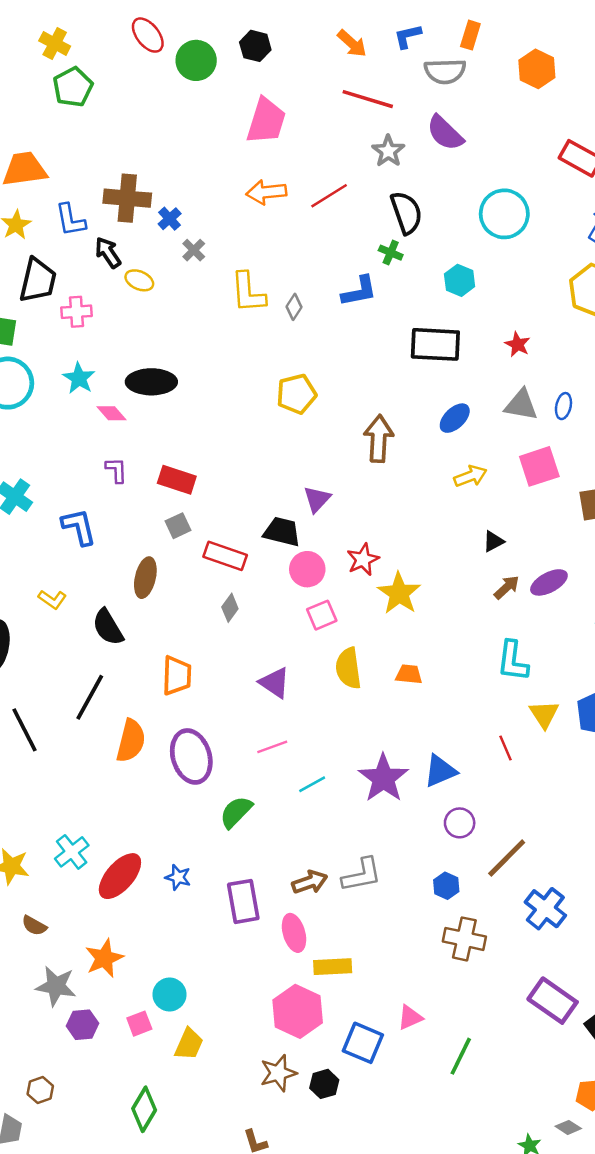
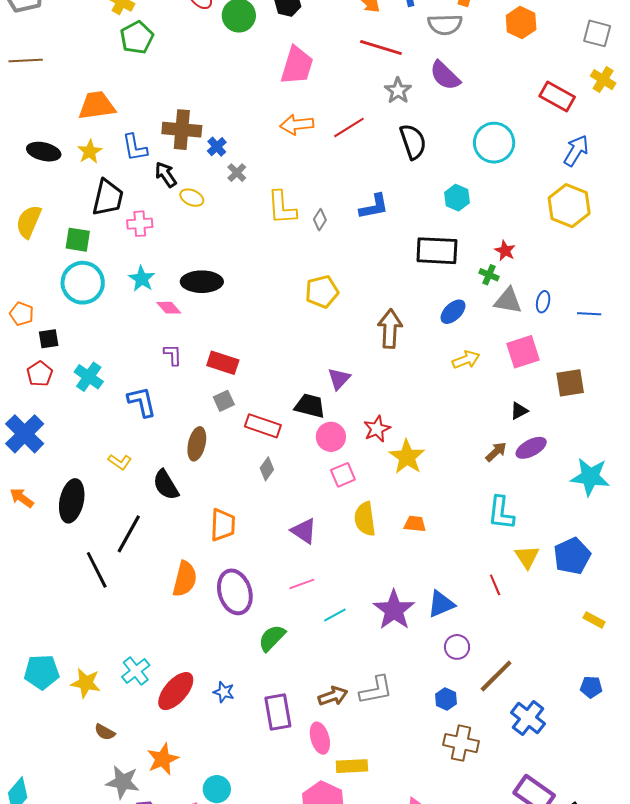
green cross: (391, 253) -> (489, 275), moved
black triangle: (493, 541) -> (519, 411), moved
black line: (90, 697) -> (129, 534), moved

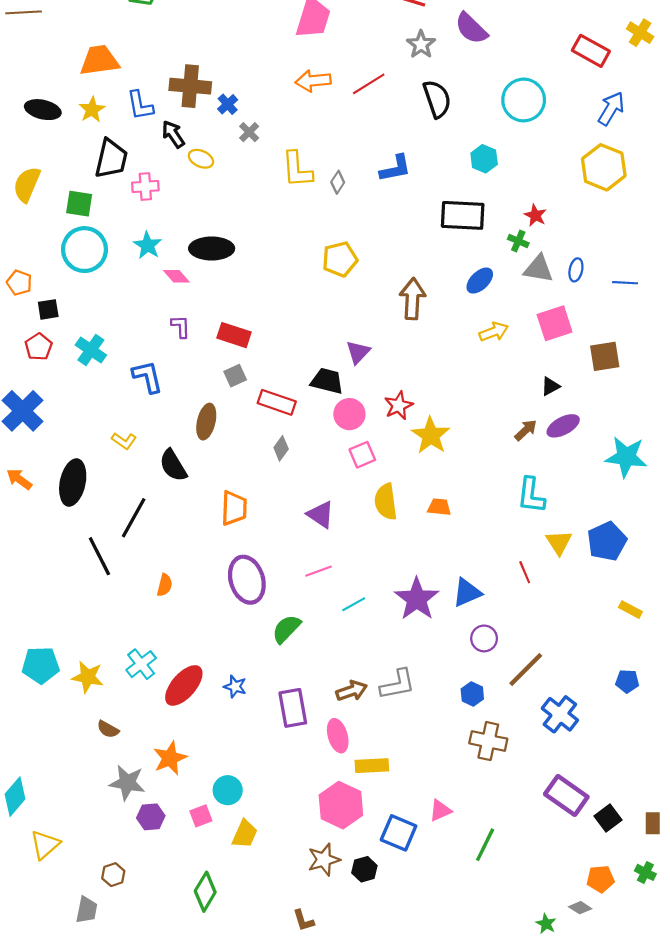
orange semicircle: (185, 579) -> (165, 585), moved, size x0.6

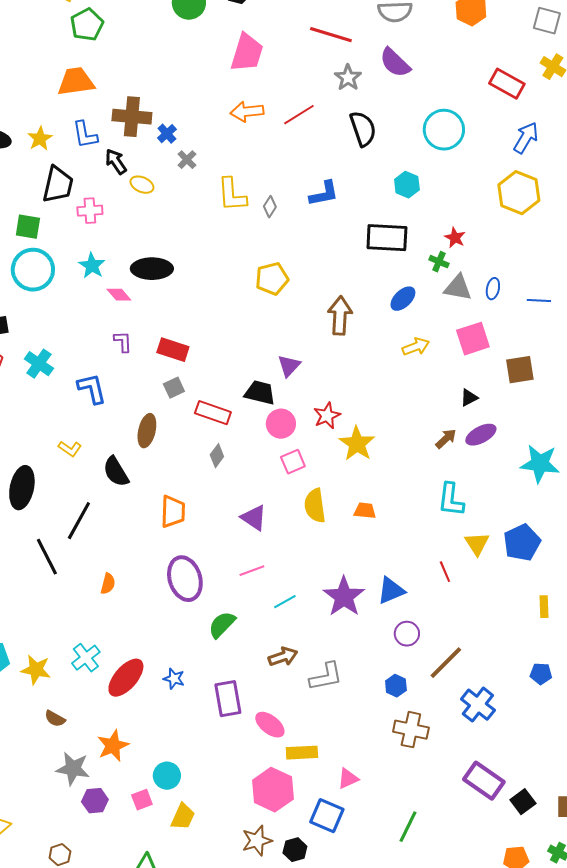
orange trapezoid: (99, 60) -> (76, 82), moved
yellow rectangle: (630, 610) -> (544, 607), turned 60
brown arrow: (352, 691) -> (283, 657), moved
pink ellipse: (338, 736) -> (270, 725), turned -36
pink triangle: (440, 810) -> (348, 779), moved

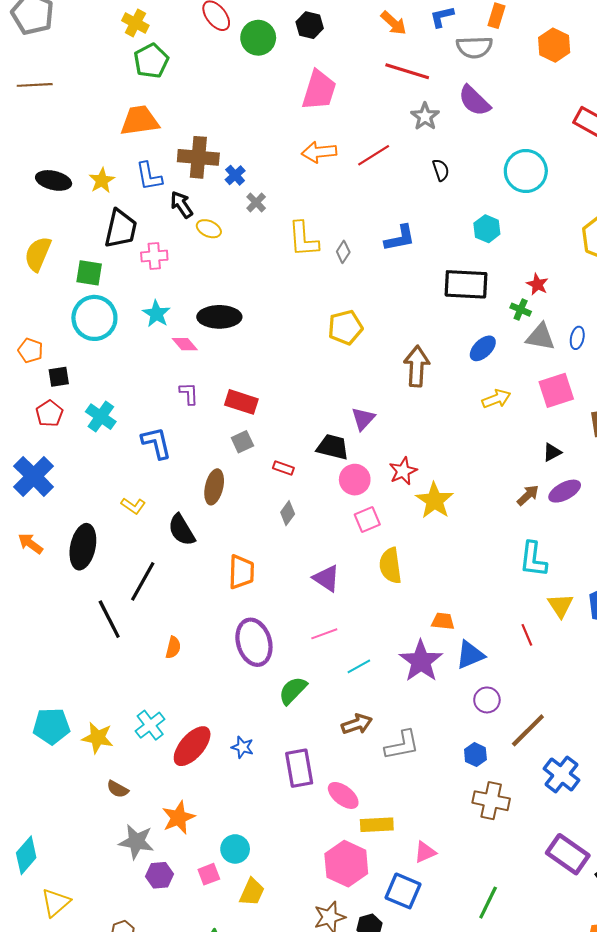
black semicircle: (363, 129) -> (441, 170), size x0.6
red rectangle: (213, 413) -> (283, 468), size x0.6
orange trapezoid: (365, 511) -> (443, 621), moved

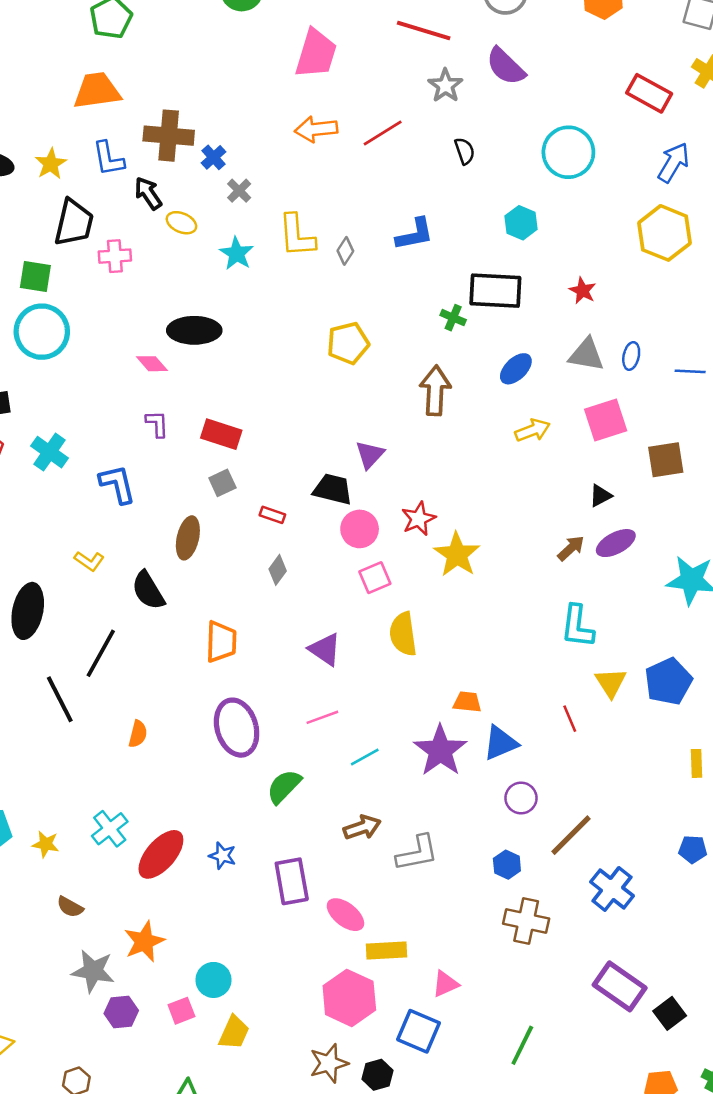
green cross: (521, 310) -> (453, 318), moved
cyan star: (156, 314) -> (237, 253), moved
yellow star: (98, 738) -> (46, 844), size x0.7

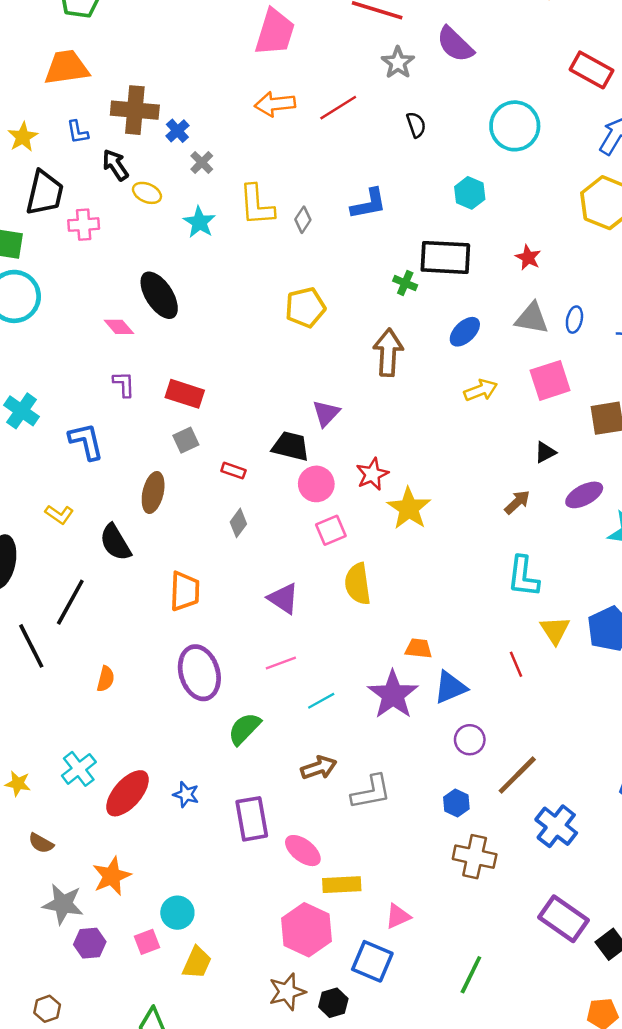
blue L-shape: (108, 159) -> (78, 132), size x0.7
black ellipse: (194, 330) -> (159, 295), turned 57
purple ellipse: (616, 543) -> (584, 495), moved

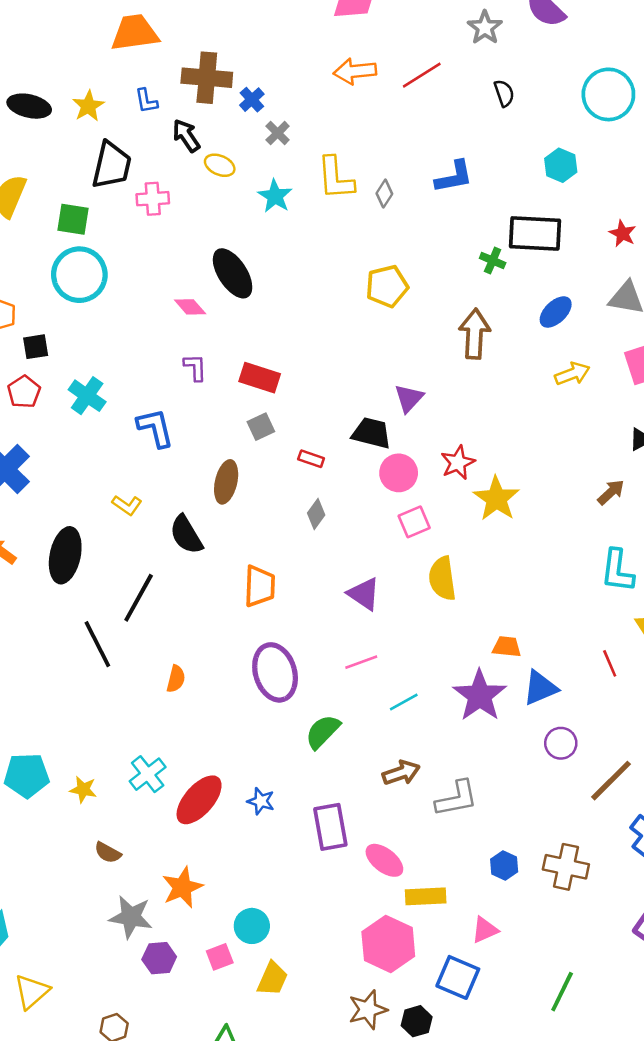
blue hexagon: (456, 803) -> (504, 865), moved

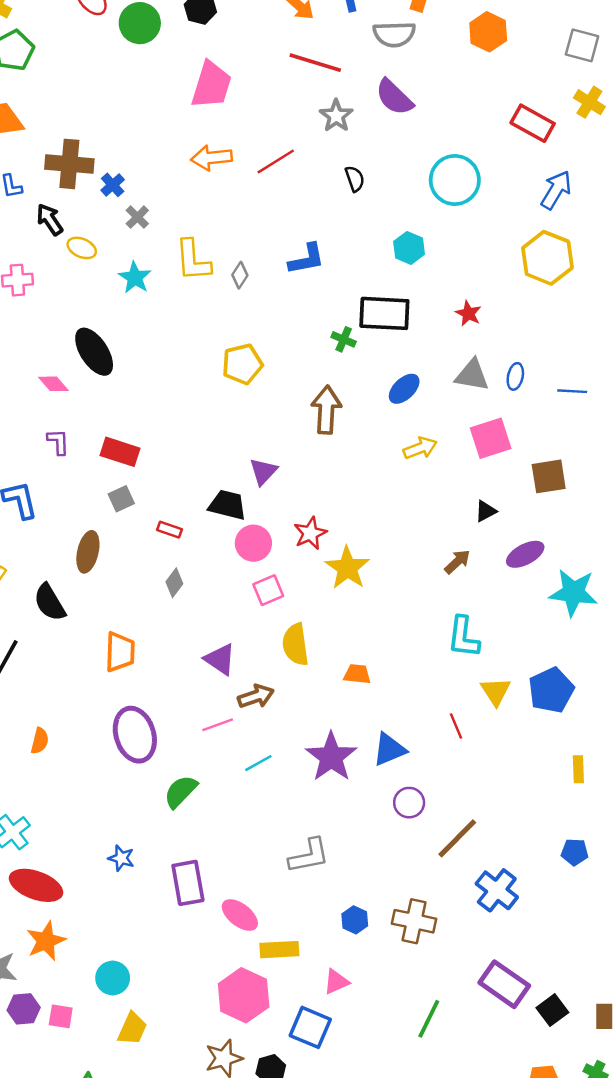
orange trapezoid: (507, 647) -> (357, 674), moved
brown arrow: (401, 773) -> (256, 696), moved
red ellipse: (199, 800) -> (36, 885), moved, turned 69
pink square: (220, 957) -> (61, 1016), moved, turned 30
green line: (562, 992) -> (429, 1019), moved

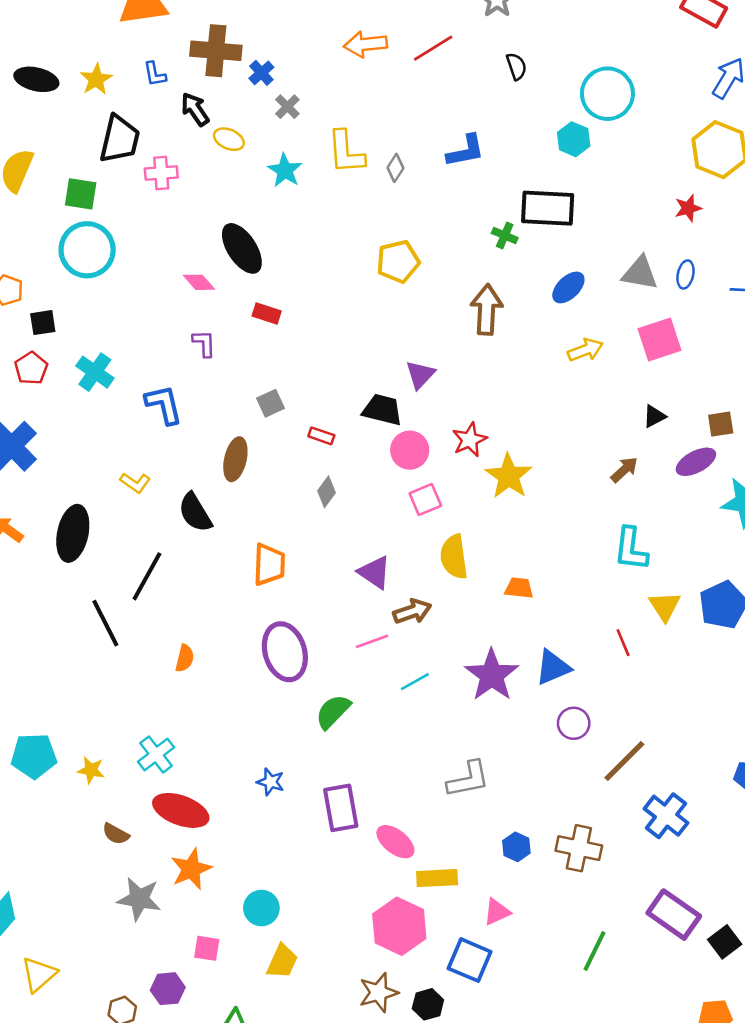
cyan circle: (455, 180) -> (607, 94), moved
red star: (468, 313) -> (688, 208), moved, turned 30
red rectangle: (120, 452) -> (267, 314), moved, size x0.7
brown square: (549, 476) -> (721, 424), moved, size x0.7
purple hexagon: (24, 1009) -> (168, 989), moved

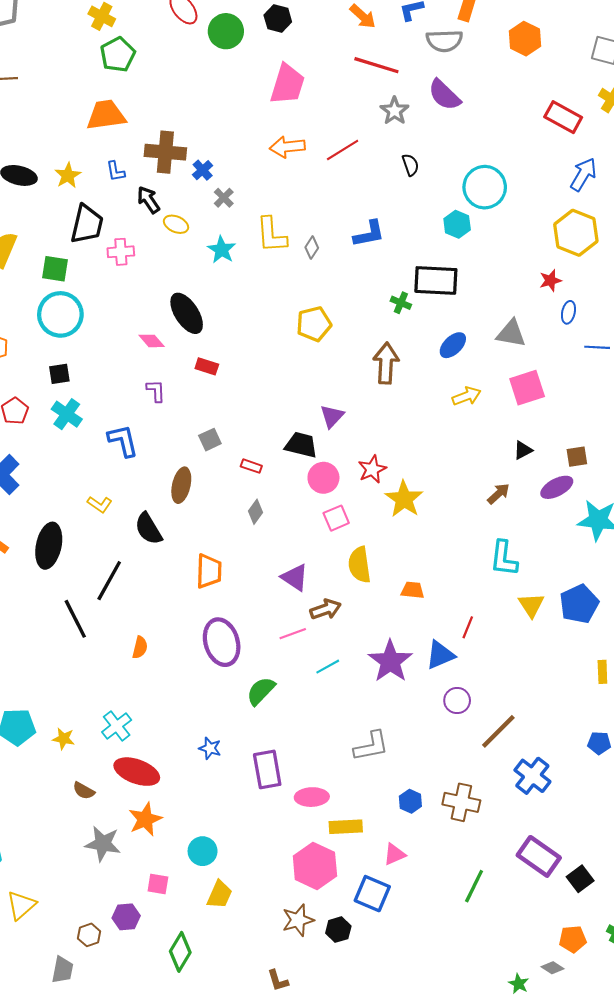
blue ellipse: (686, 274) -> (568, 312), moved
black square: (43, 323) -> (59, 374), moved
red line: (623, 643) -> (468, 627), moved, turned 45
pink ellipse: (395, 842) -> (312, 797), turned -40

